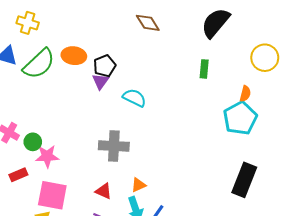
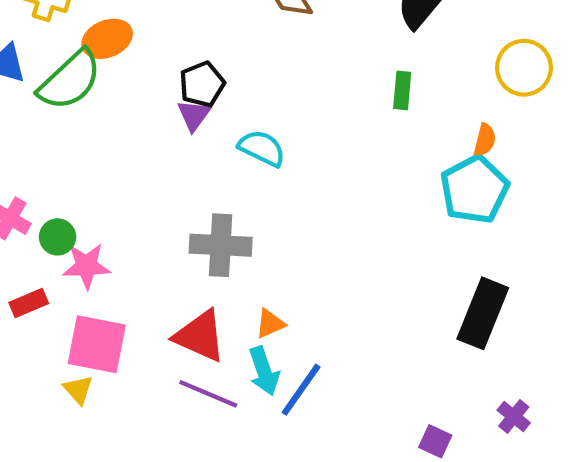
orange ellipse: (74, 56) -> (107, 39), moved, turned -30
red triangle: (104, 191) -> (200, 336), size x1.6

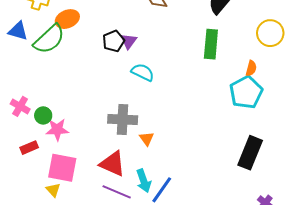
green rectangle: (402, 90) -> (211, 44), size x1.6
purple triangle: (194, 115) -> (129, 41), moved
orange triangle: (270, 324) -> (147, 139), moved, turned -42

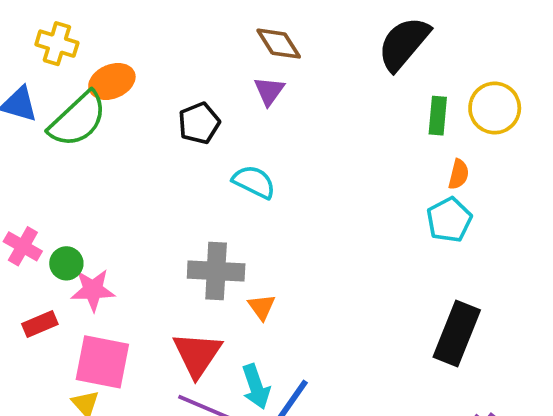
purple triangle: (129, 41) -> (269, 91), moved
green rectangle: (211, 44) -> (438, 116), moved, size x0.7
cyan pentagon: (246, 92) -> (449, 220), size x0.7
red triangle: (113, 164) -> (197, 354), turned 40

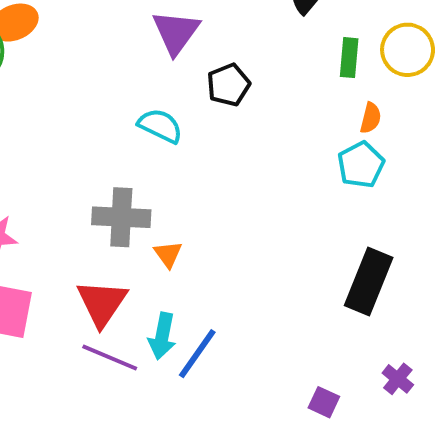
purple triangle: (269, 91) -> (176, 32), size x1.5
black pentagon: (199, 123) -> (228, 85), moved
cyan arrow: (256, 387) -> (162, 336), turned 30

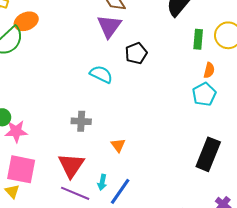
gray cross: (121, 217) -> (81, 121), size x0.7
orange triangle: (168, 254) -> (118, 145), moved
cyan arrow: (162, 336) -> (102, 182), size x0.7

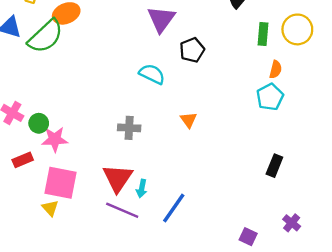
orange triangle: (118, 145) -> (189, 120), moved
black rectangle: (208, 154) -> (274, 166), size x0.6
cyan arrow: (102, 182) -> (142, 189), moved

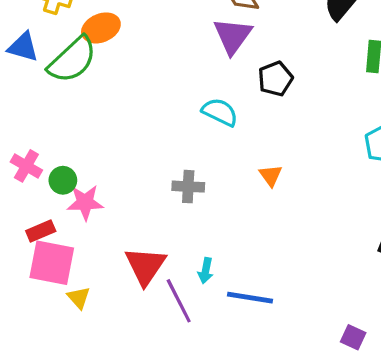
red triangle: (118, 178) -> (145, 266), moved
pink square: (60, 183) -> (52, 263), moved
blue line: (174, 208) -> (250, 298), turned 64
purple line: (122, 210) -> (179, 301), turned 40

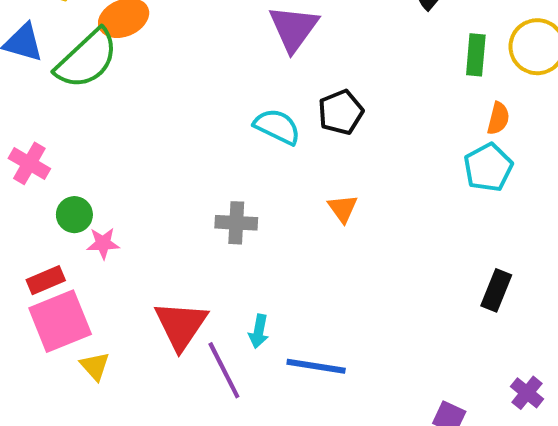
black pentagon: (275, 79) -> (341, 112), moved
pink cross: (26, 166) -> (29, 163), moved
pink star: (85, 202) -> (103, 243), size x0.7
pink square: (52, 263) -> (60, 321), turned -33

